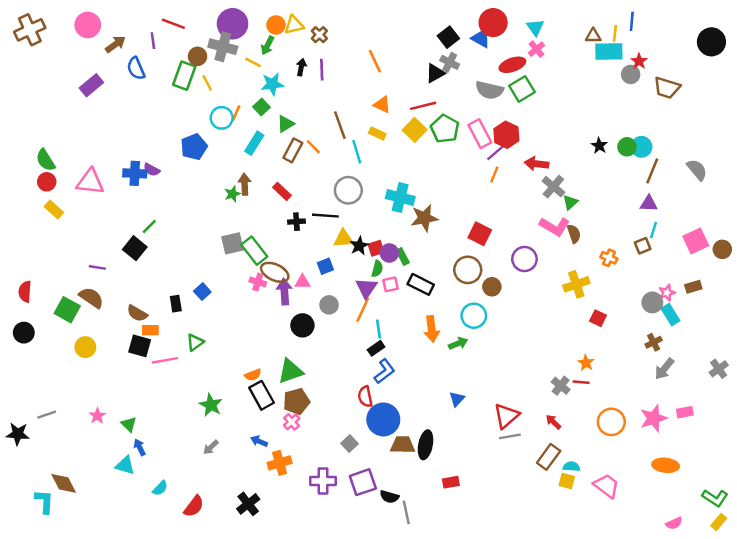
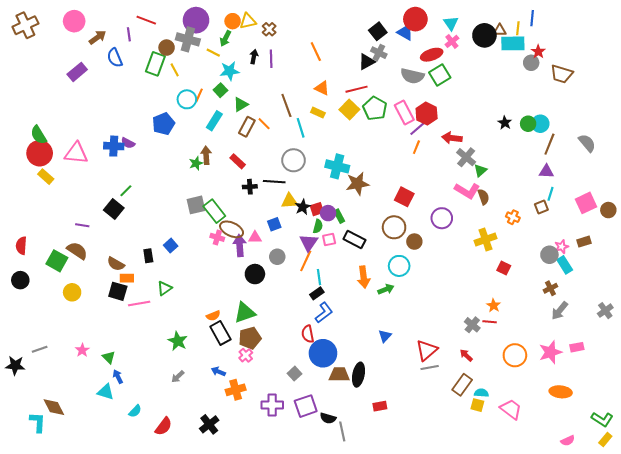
black circle: (711, 42) -> (484, 35), moved
red circle: (47, 182) -> (40, 153), size x1.6

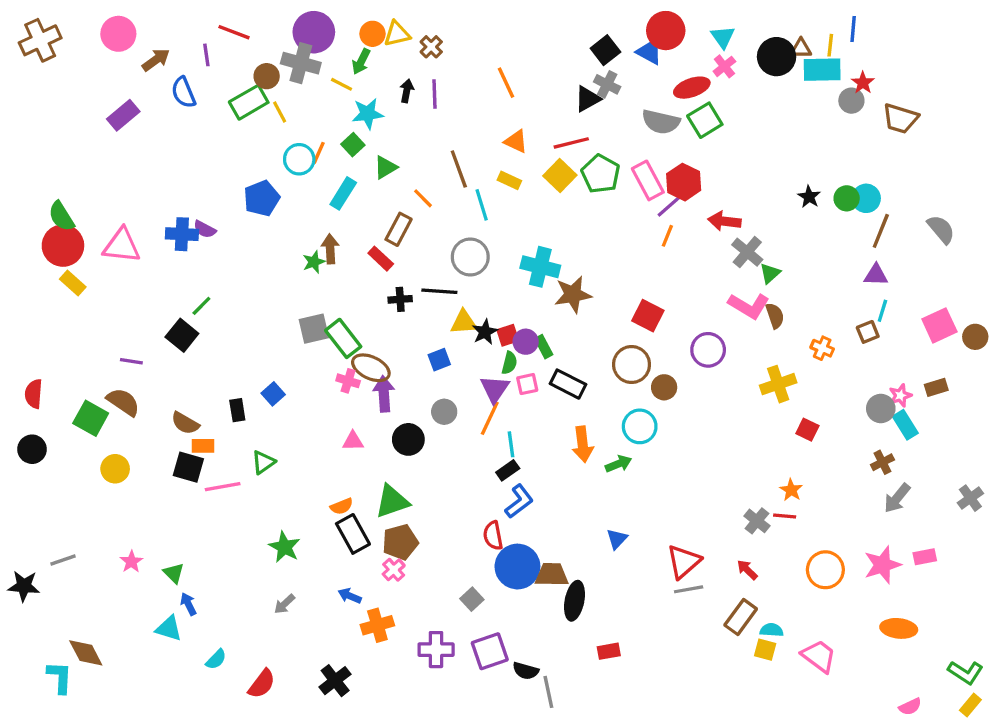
green rectangle: (155, 64) -> (249, 102), turned 40
brown rectangle: (247, 127) -> (399, 229), moved
pink triangle: (255, 237) -> (353, 441), moved
brown trapezoid: (339, 375) -> (552, 575), moved

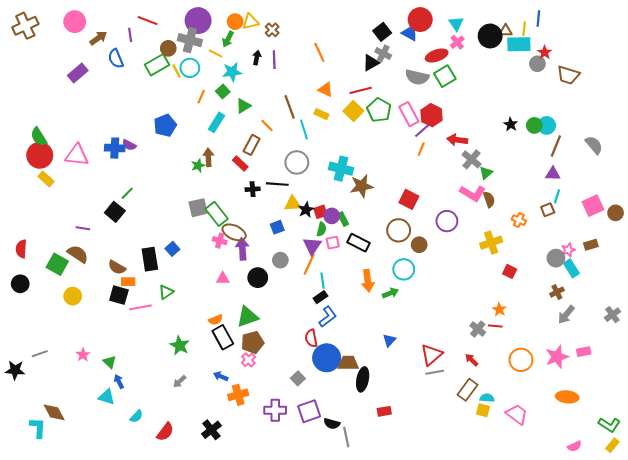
cyan circle: (299, 159) -> (190, 68), moved
black rectangle: (237, 410) -> (150, 259), size x1.6

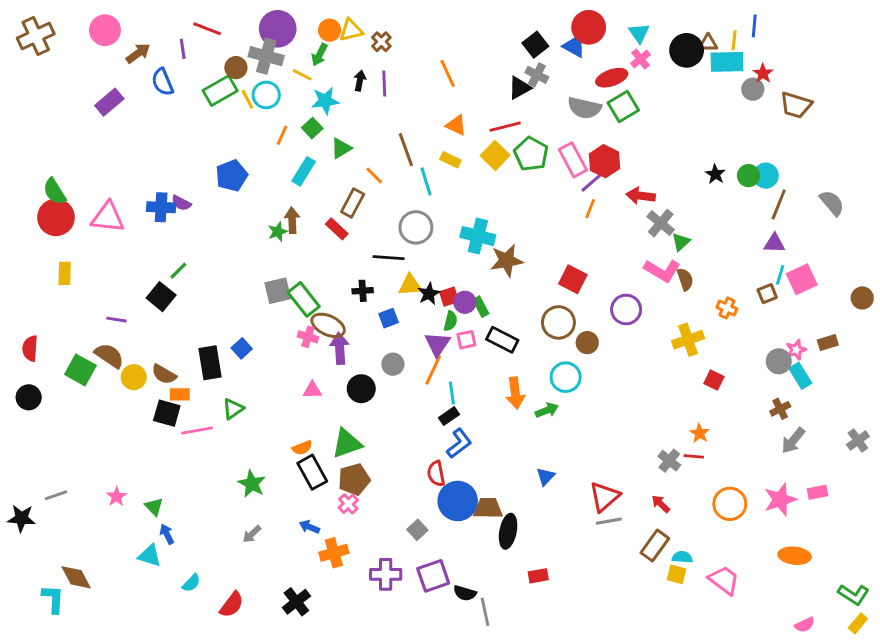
yellow rectangle: (46, 179) -> (65, 273), moved, turned 49
black cross: (253, 189) -> (363, 291), moved
pink square: (593, 206) -> (802, 279), moved
yellow circle: (73, 296) -> (134, 377), moved

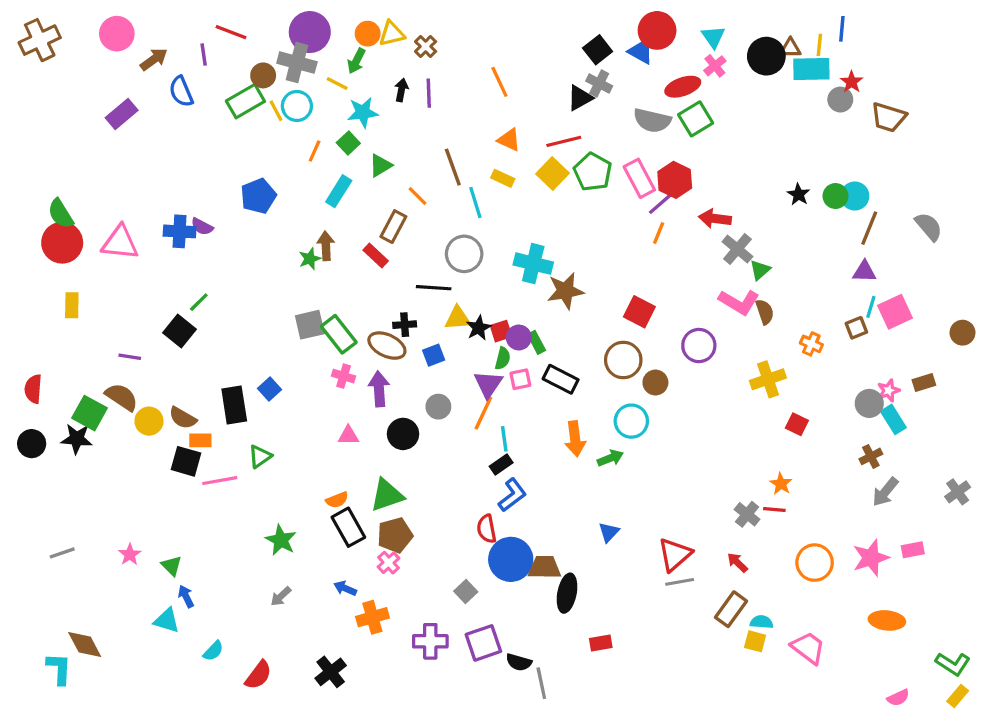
brown ellipse: (328, 325) -> (387, 346), moved
black star: (21, 518) -> (77, 439), moved

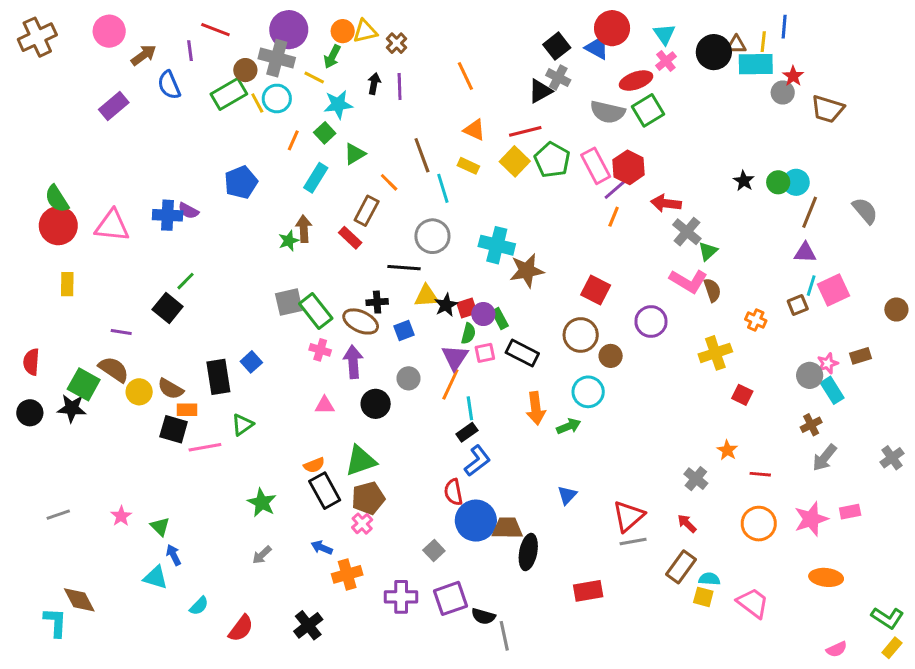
red line: (774, 510) -> (760, 474), moved
red rectangle: (601, 643) -> (588, 591), moved, size x1.4

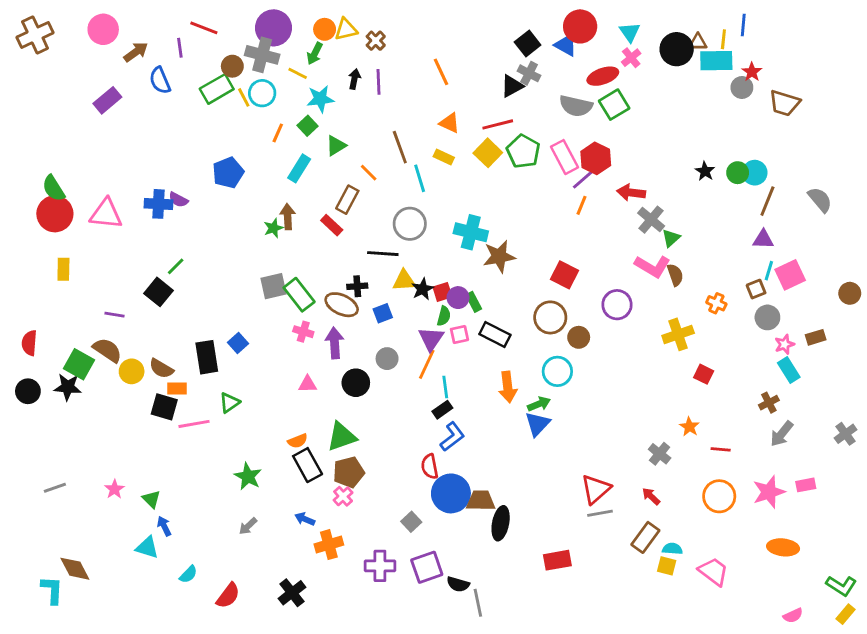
gray circle: (810, 375) -> (767, 317), moved
blue triangle: (567, 495) -> (537, 424), moved, size x1.4

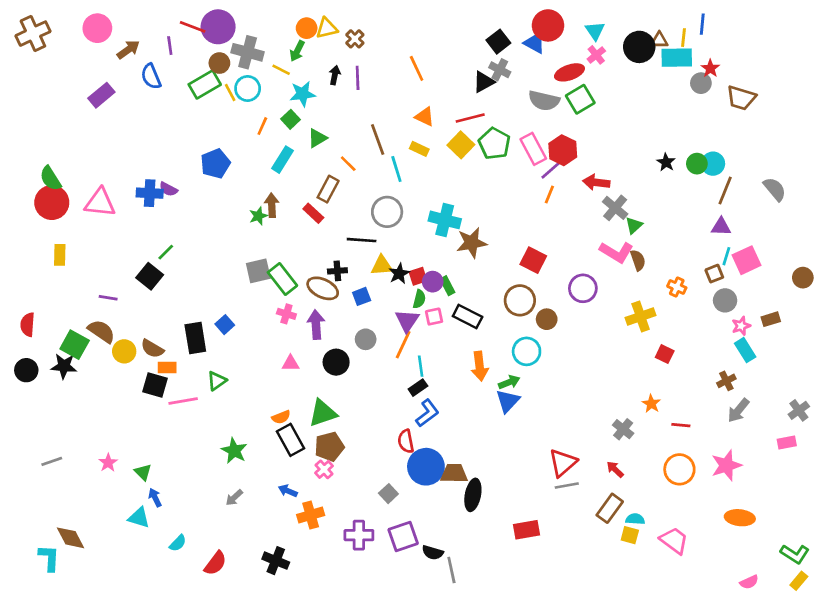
purple circle: (273, 28) -> (218, 27), moved
pink rectangle: (806, 485) -> (787, 443), moved
black cross: (292, 593) -> (276, 561), turned -30

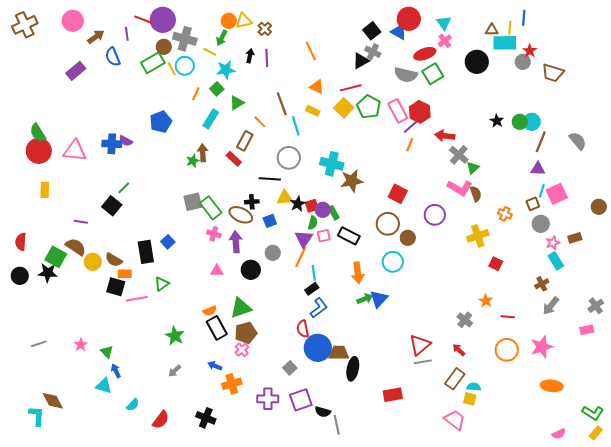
black circle: (639, 47) -> (477, 62), moved
green arrow: (509, 382) -> (365, 299), moved
pink trapezoid: (674, 540) -> (455, 420), moved

